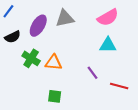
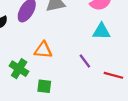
green cross: (31, 58) -> (19, 69), moved

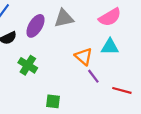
orange triangle: (43, 50) -> (84, 57), moved, turned 36
green cross: (19, 69) -> (28, 65), moved

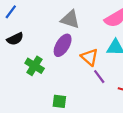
gray triangle: (64, 18) -> (70, 19), turned 30
purple ellipse: (35, 26) -> (63, 45), moved

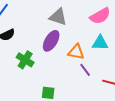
orange triangle: (90, 57) -> (76, 52), turned -30

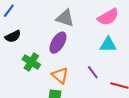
orange triangle: (76, 52) -> (60, 75), moved, turned 30

